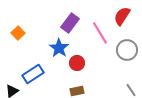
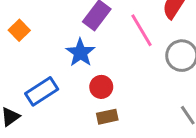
red circle: (77, 63) -> (101, 87), moved

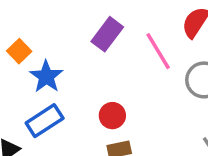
blue star: (80, 53) -> (46, 77), moved

